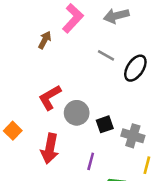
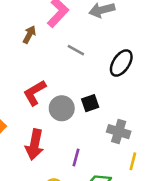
gray line: (106, 55) -> (76, 50), moved
black square: (105, 124) -> (90, 103), moved

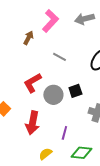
gray line: (76, 50) -> (59, 57), moved

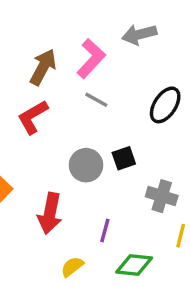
pink L-shape: (50, 21) -> (91, 58), moved
brown arrow: (28, 38) -> (43, 67), size x1.5
red L-shape: (32, 83) -> (33, 117), moved

